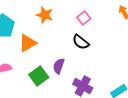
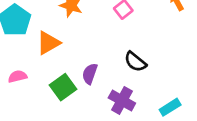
black semicircle: (81, 42) -> (135, 62), moved

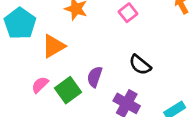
pink semicircle: (17, 76) -> (40, 85), moved, turned -30

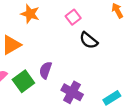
black semicircle: (140, 65) -> (89, 40), moved

